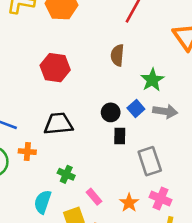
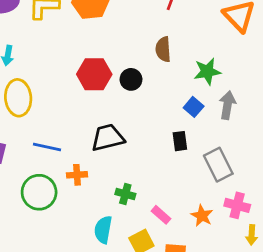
green star: (152, 80) -> (207, 71), turned 30
gray arrow: (165, 111) -> (227, 105), turned -80
black circle: (111, 112) -> (131, 79), moved

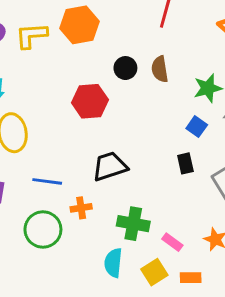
black circle: (131, 79) -> (125, 68), moved
green cross: (125, 194) -> (133, 224), size x1.5

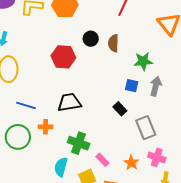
blue square: (197, 127) -> (132, 86), turned -32
black rectangle: (185, 163) -> (120, 109), turned -40

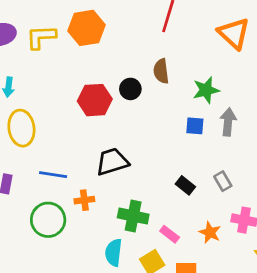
black circle: (91, 39) -> (130, 89), moved
black rectangle: (120, 109) -> (185, 185), moved
gray rectangle: (146, 128) -> (223, 181), size x0.6

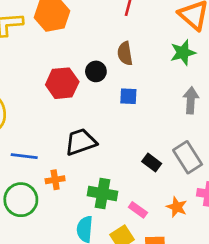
green star: (206, 90) -> (183, 53), moved
blue square: (195, 126) -> (128, 96), moved
gray rectangle: (223, 181) -> (188, 157), size x1.6

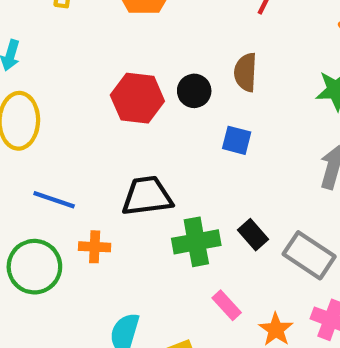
gray rectangle: (188, 157) -> (309, 255), turned -36
black rectangle: (152, 163) -> (253, 235), moved
green cross: (102, 193) -> (196, 242), moved, turned -32
pink rectangle: (138, 210) -> (227, 305), moved

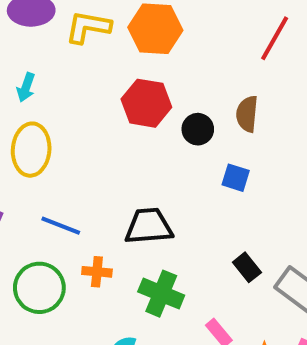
red hexagon: (137, 98) -> (146, 103), moved
green cross: (196, 242) -> (161, 294), moved, turned 30

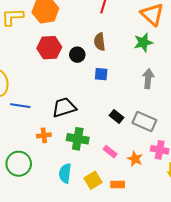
blue line: (61, 226) -> (20, 106), moved
green circle: (39, 288) -> (19, 164), moved

